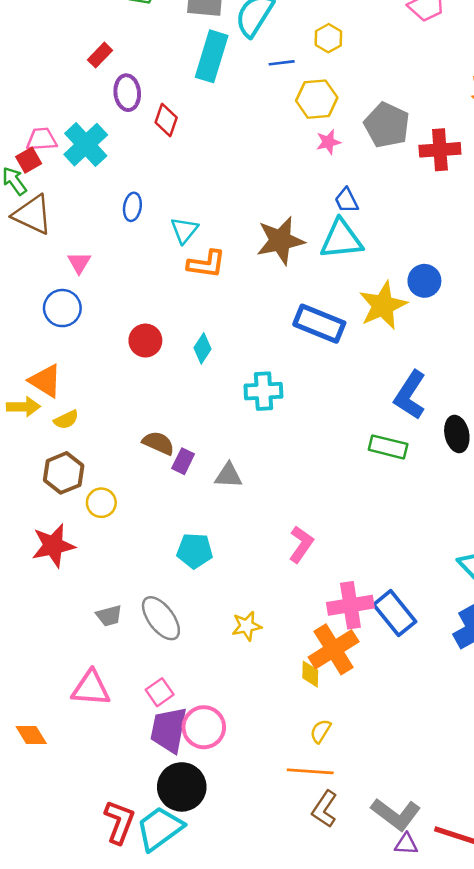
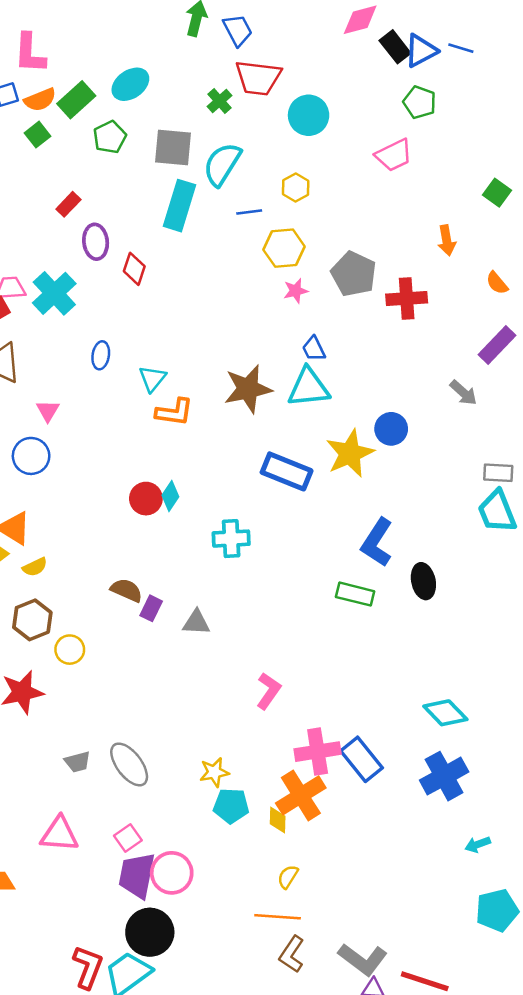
red circle: (145, 341) -> (146, 499), moved
cyan pentagon: (195, 551) -> (231, 806), moved

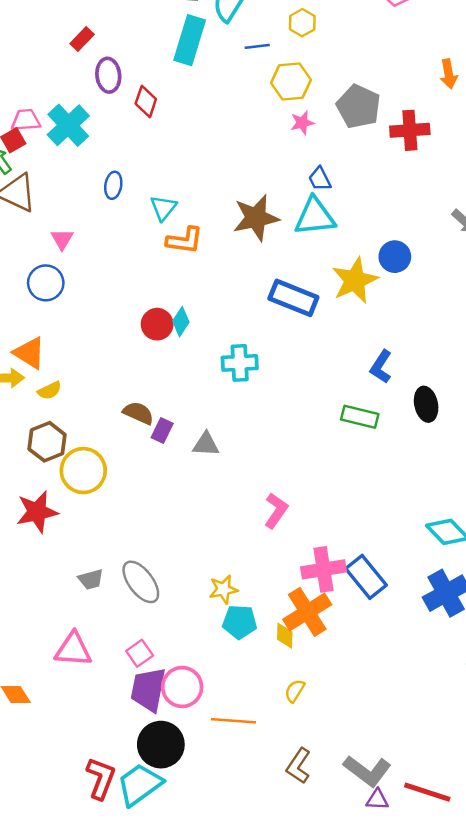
blue L-shape: (377, 542) -> (381, 367), size x0.7
yellow circle: (70, 650) -> (83, 471), size x1.6
orange line: (278, 917) -> (233, 721), moved

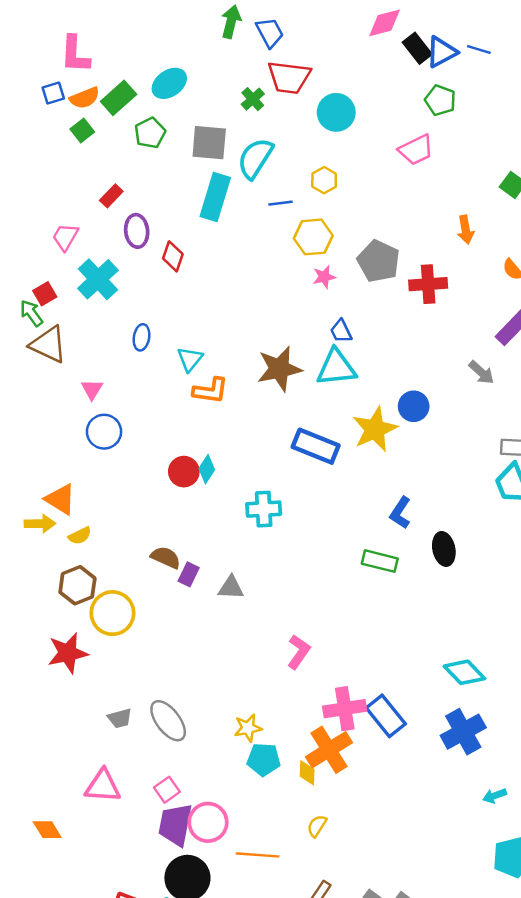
pink trapezoid: (26, 120) -> (65, 237), moved, turned -56
blue circle: (46, 283) -> (104, 432), moved

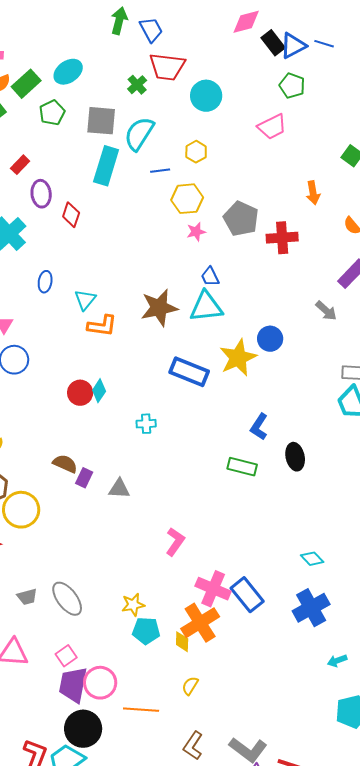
cyan cross: (264, 509) -> (146, 424), size x0.7
cyan diamond: (464, 672) -> (312, 559), size x0.7
pink cross: (345, 709) -> (213, 589), turned 32

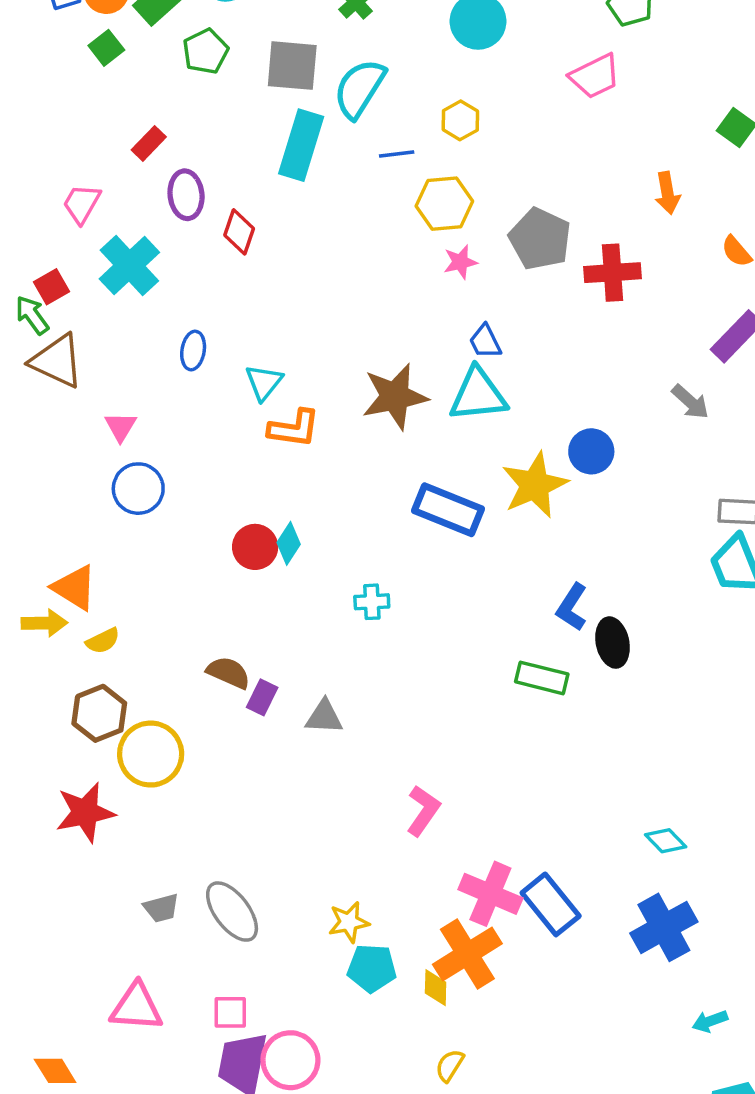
black ellipse: (295, 457) -> (613, 643), moved
pink square: (66, 656) -> (230, 1012), turned 35

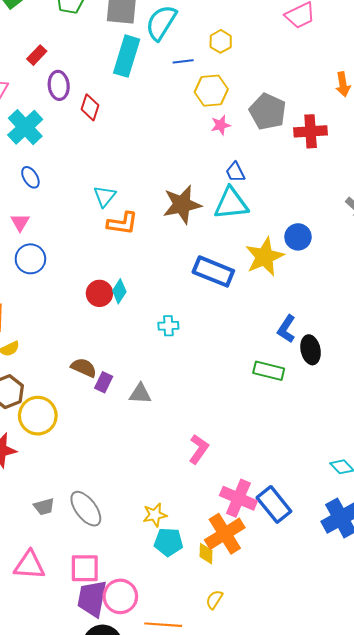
blue ellipse: (193, 350) -> (30, 177), moved, turned -40
pink square: (230, 1012) -> (85, 568), size x1.4

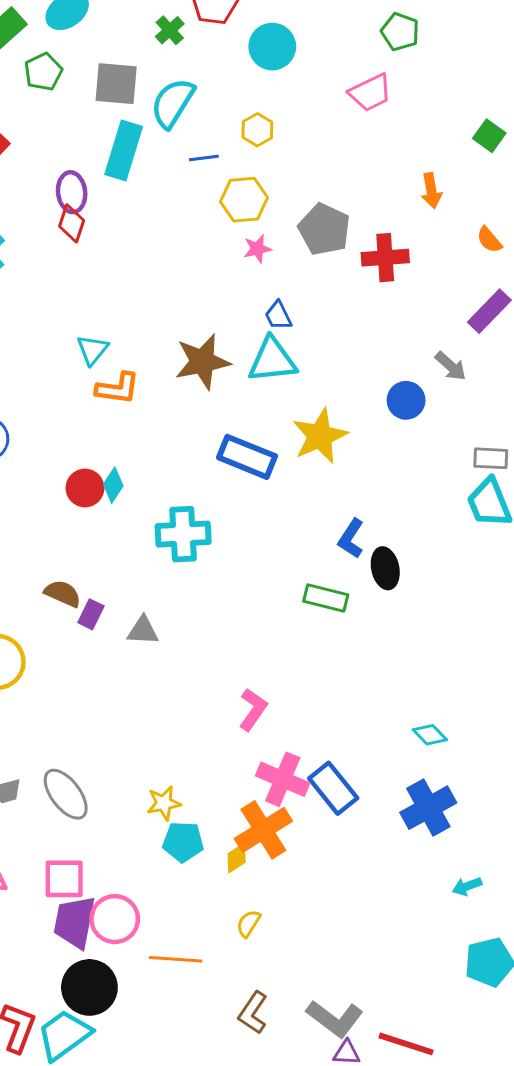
purple ellipse: (59, 85) -> (72, 192), moved
blue circle: (298, 237) -> (406, 400), moved
cyan cross: (168, 326) -> (183, 534), size x1.8
pink L-shape: (199, 449) -> (253, 709), moved
yellow diamond: (206, 554) -> (237, 858), turned 55

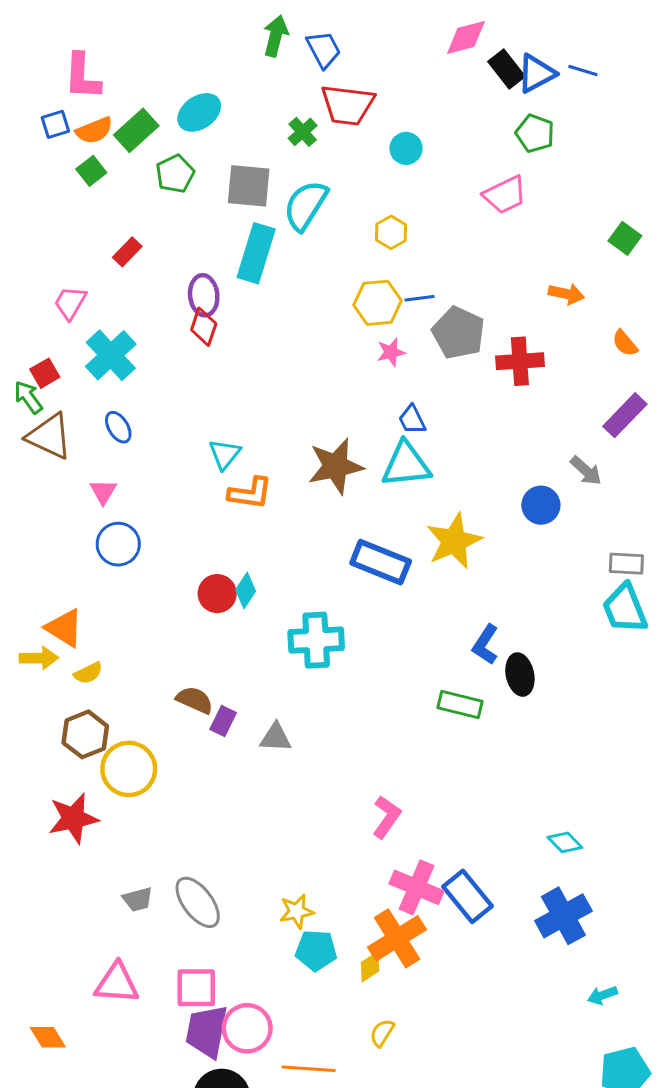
cyan circle: (272, 47) -> (406, 148), size x0.7
blue line: (204, 158) -> (420, 298), moved
orange arrow: (431, 191) -> (566, 294), turned -68

